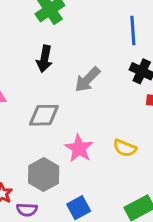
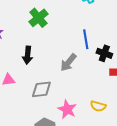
blue line: (133, 30) -> (86, 39), moved
black arrow: (44, 59) -> (28, 55), moved

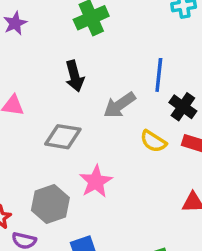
black arrow: (28, 55) -> (75, 76), moved, turned -36
yellow semicircle: (98, 106) -> (153, 141), moved

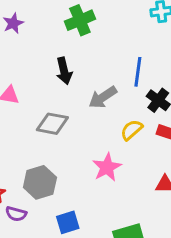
yellow semicircle: (153, 141) -> (132, 130), turned 105
pink star: (96, 181) -> (107, 167), moved

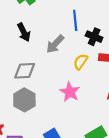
gray hexagon: (40, 182) -> (24, 100), moved

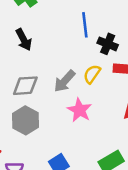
gray arrow: (55, 44) -> (65, 81), moved

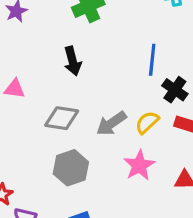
pink star: (79, 110) -> (139, 165), moved
gray hexagon: (26, 120) -> (71, 168), moved

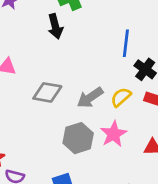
black arrow: (73, 61) -> (55, 26), moved
gray hexagon: (71, 168) -> (78, 138), moved

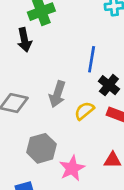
gray arrow: (90, 98) -> (57, 94), moved, turned -40
pink star: (114, 134) -> (72, 168), moved

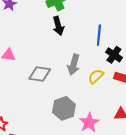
black arrow: (24, 40) -> (58, 26), moved

